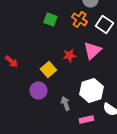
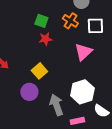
white square: (104, 24) -> (95, 26), turned -36
red star: (69, 55) -> (45, 39), moved
gray arrow: (65, 103) -> (56, 105), size x1.5

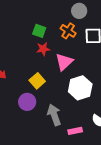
pink triangle: (83, 52) -> (64, 62), moved
white hexagon: (82, 92) -> (80, 88), moved

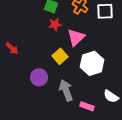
yellow square: (37, 81) -> (60, 56), moved
pink rectangle: (75, 131) -> (87, 106), turned 32

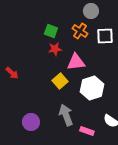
pink triangle: (76, 37) -> (76, 62), turned 36
purple circle: (39, 77) -> (31, 122), moved

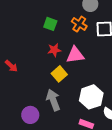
red star: (55, 49) -> (54, 50), moved
white hexagon: (92, 88) -> (91, 97), moved
gray arrow: (66, 115) -> (53, 100), moved

